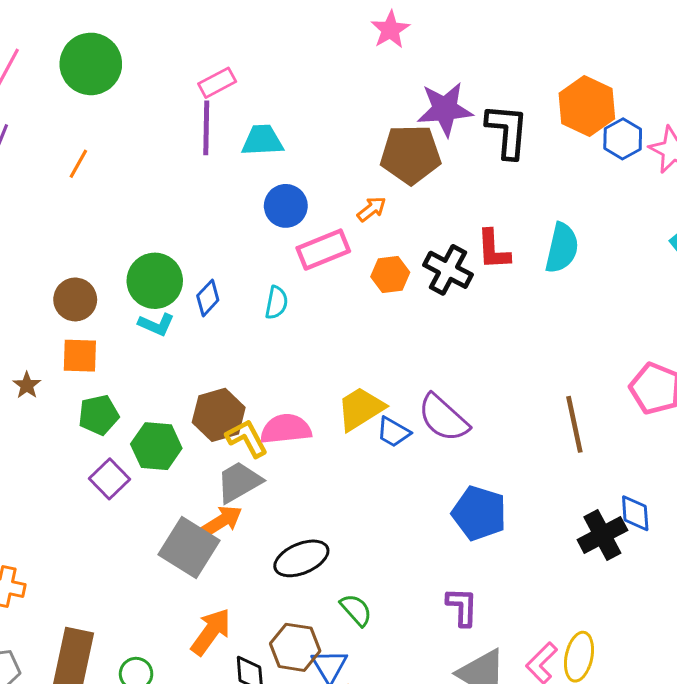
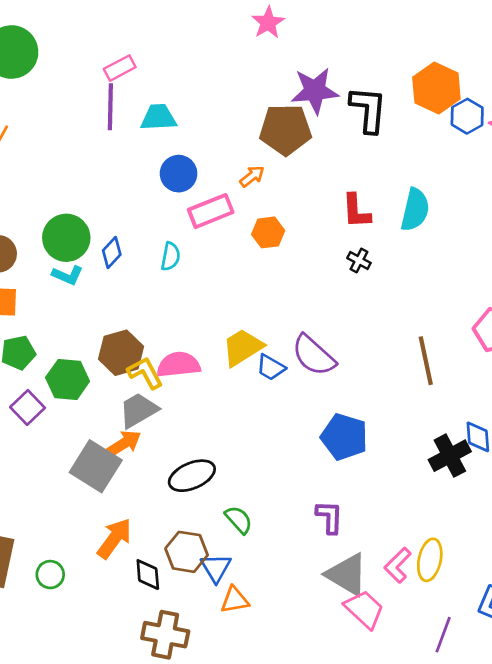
black cross: (448, 270) -> (359, 260), moved, size x0.6

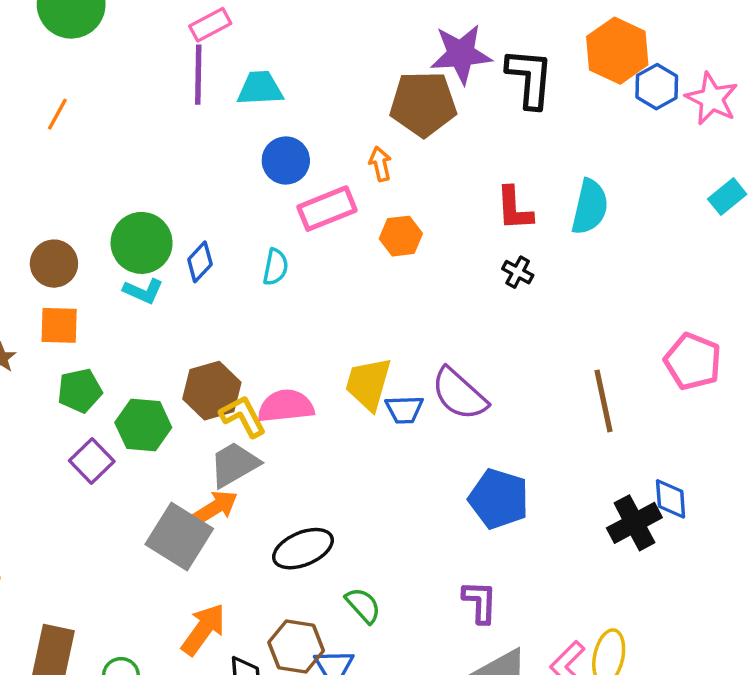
orange arrow: (252, 176) -> (380, 164), turned -65
yellow trapezoid: (243, 347) -> (368, 384), turned -42
blue trapezoid: (271, 367) -> (404, 410), turned -32

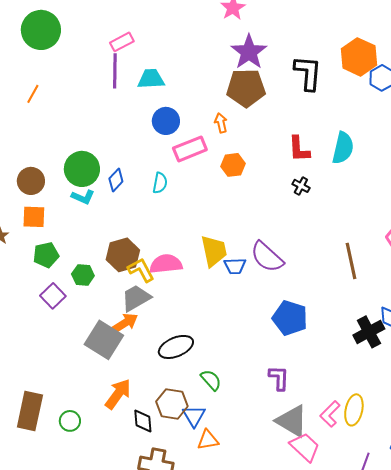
purple star: (461, 54) -> (249, 52), moved, turned -30
yellow trapezoid: (368, 384) -> (214, 251), turned 152
green hexagon: (143, 425) -> (83, 275), size x0.7

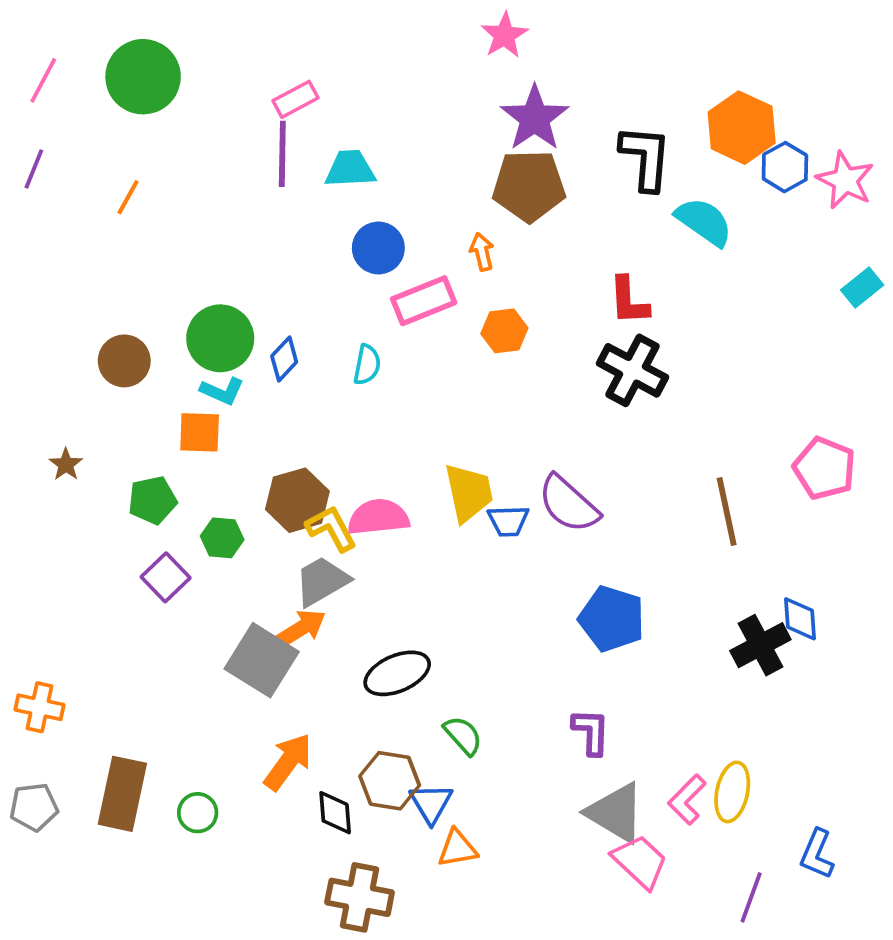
cyan semicircle: (343, 148) -> (704, 222), moved, turned -68
black cross: (301, 186) -> (632, 370), size x2.0
orange square: (34, 217) -> (200, 432), moved

